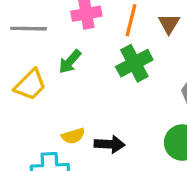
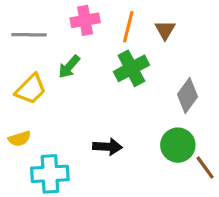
yellow semicircle: (73, 136) -> (20, 139), moved

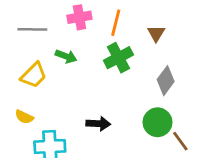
brown triangle: (165, 30) -> (156, 33), moved
green arrow: (69, 67) -> (66, 56), turned -110
yellow semicircle: (20, 139) -> (24, 117), turned 42

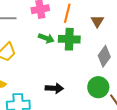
green arrow: (66, 56) -> (46, 38), moved
green cross: (118, 58) -> (69, 39), turned 30

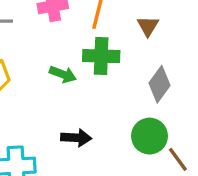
green arrow: (46, 38) -> (63, 74), moved

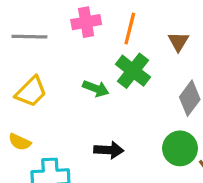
green cross: (101, 56) -> (133, 71), turned 36

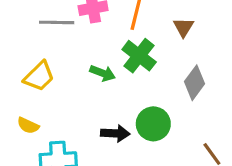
gray line: (29, 37) -> (57, 22), moved
green circle: (180, 148) -> (153, 124), moved

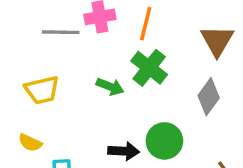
brown triangle: (183, 27) -> (217, 41), moved, size x1.5
yellow trapezoid: (39, 76) -> (42, 90), turned 32

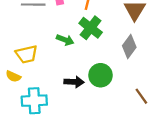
yellow trapezoid: (42, 90) -> (27, 54), moved

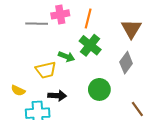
yellow trapezoid: (27, 54) -> (46, 70), moved
black arrow: (74, 82) -> (57, 96), moved

